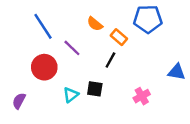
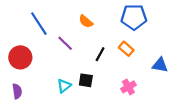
orange rectangle: (119, 37) -> (126, 49), moved
red circle: (44, 67) -> (20, 57), moved
purple semicircle: (19, 101) -> (17, 91), turned 144

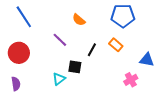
blue line: (39, 24) -> (24, 17), moved
black square: (86, 80) -> (75, 67), moved
pink cross: (128, 87) -> (131, 80), moved

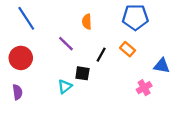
orange semicircle: (79, 20) -> (87, 22), turned 48

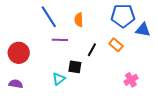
blue line: (26, 18) -> (49, 17), moved
purple line: (66, 44) -> (60, 40), turned -42
blue triangle: (162, 66) -> (143, 30), moved
purple semicircle: (17, 92) -> (16, 84), turned -72

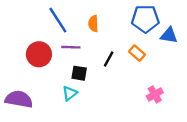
red circle: (19, 53) -> (39, 54), moved
black square: (75, 67) -> (79, 73), moved
purple semicircle: (16, 84) -> (19, 99), size x1.6

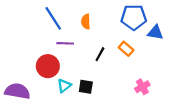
red circle: (39, 54) -> (48, 66), moved
black square: (79, 73) -> (86, 87), moved

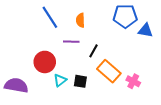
purple line: (65, 43) -> (71, 42), moved
orange rectangle: (126, 49) -> (109, 71), moved, size x1.6
pink cross: (142, 87) -> (133, 81), turned -32

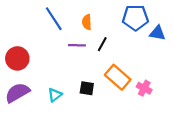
black line: (94, 51) -> (102, 44), moved
red circle: (45, 62) -> (17, 58), moved
cyan triangle: (60, 80) -> (55, 95), moved
purple semicircle: (16, 85) -> (17, 93), turned -40

